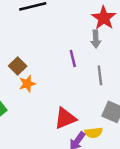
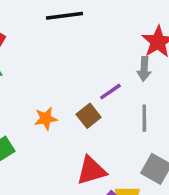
purple line: (73, 58) -> (110, 92), turned 63
brown square: (18, 66) -> (89, 116), moved

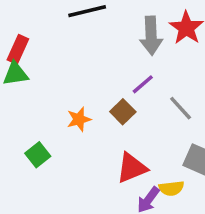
gray arrow: (144, 69) -> (151, 36), moved, size x1.5
gray line: (144, 118) -> (181, 108), turned -36

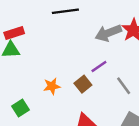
gray arrow: (151, 36) -> (108, 33), turned 65
red rectangle: (18, 49) -> (14, 33), turned 42

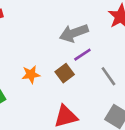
gray arrow: (108, 33) -> (74, 33), moved

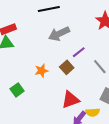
gray arrow: (74, 33) -> (59, 34), moved

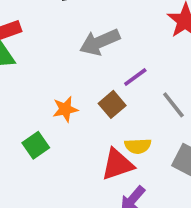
green square: (17, 90) -> (36, 145), moved
yellow semicircle: (93, 112) -> (138, 146), moved

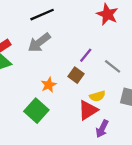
gray arrow: (100, 42) -> (39, 43), moved
green square: (36, 145) -> (36, 111), size x1.5

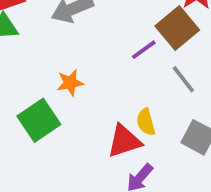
brown square: (76, 75) -> (177, 28), moved, size x1.5
yellow semicircle: (97, 96) -> (146, 122), turned 77

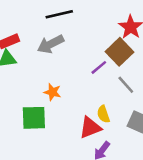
orange star: (70, 83) -> (52, 92), turned 30
green square: (39, 120) -> (34, 118), turned 36

